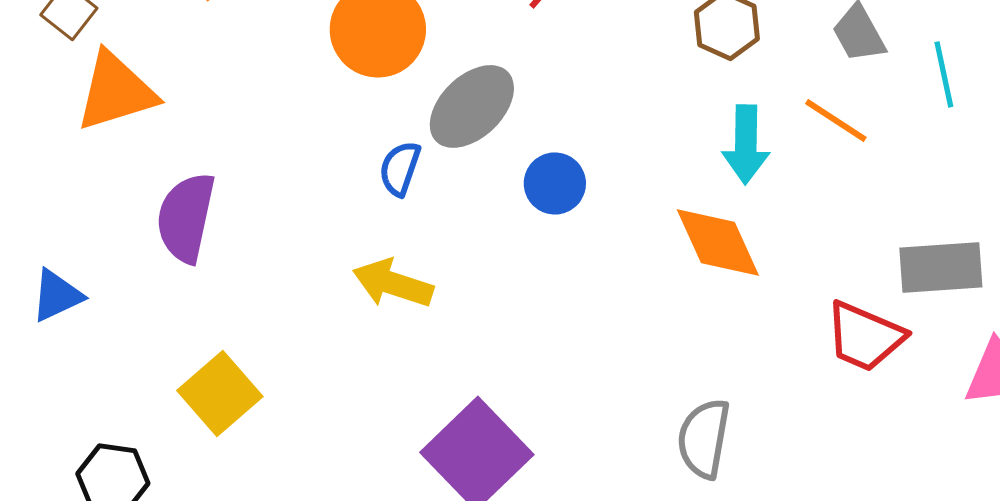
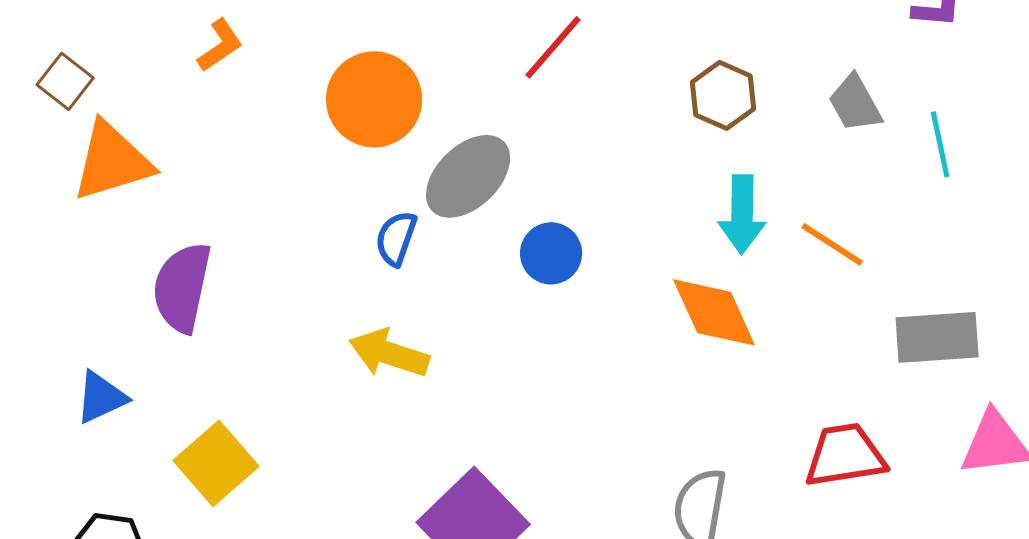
orange line: (836, 120) -> (832, 244), moved
blue triangle: (57, 295) -> (101, 397), moved
red trapezoid: (865, 336) -> (845, 455), moved, turned 148

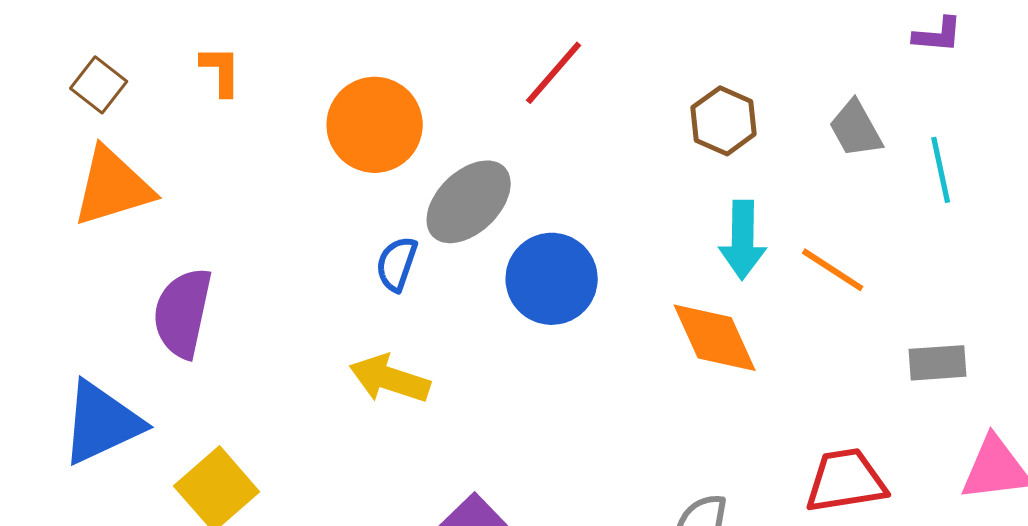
orange L-shape: (220, 45) -> (221, 71), turned -56
brown square: (65, 81) -> (99, 85), moved
blue circle: (551, 253) -> (552, 279), size x1.5
gray rectangle: (937, 337) -> (938, 363), size x0.7
blue triangle: (101, 397) -> (102, 423), size x1.6

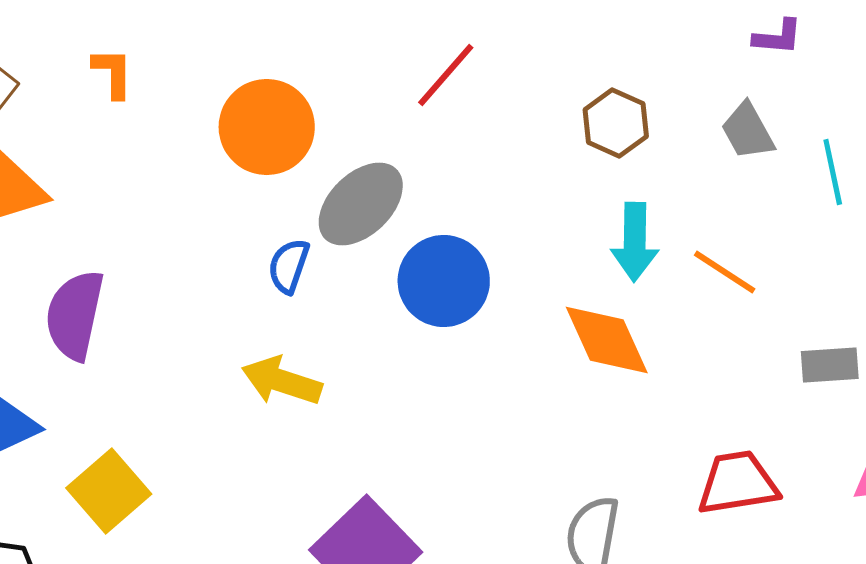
purple L-shape: (938, 35) -> (778, 37), moved

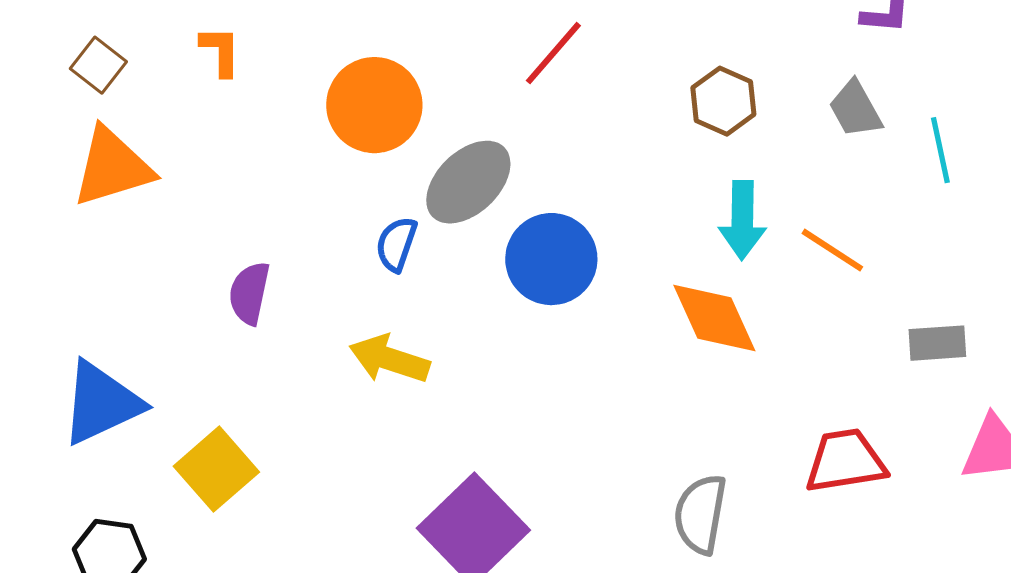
purple semicircle: (75, 315) -> (249, 293), moved, size x0.7

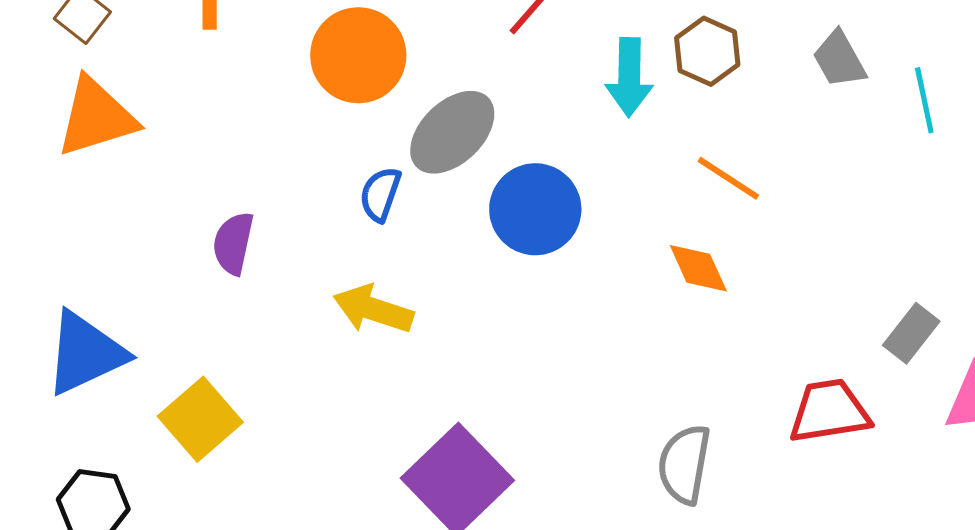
cyan arrow: (742, 220) -> (629, 77), moved
orange line: (832, 250) -> (728, 178), moved
orange diamond: (714, 318) -> (698, 268), size x0.7
gray rectangle: (937, 343) -> (911, 333), moved, turned -48

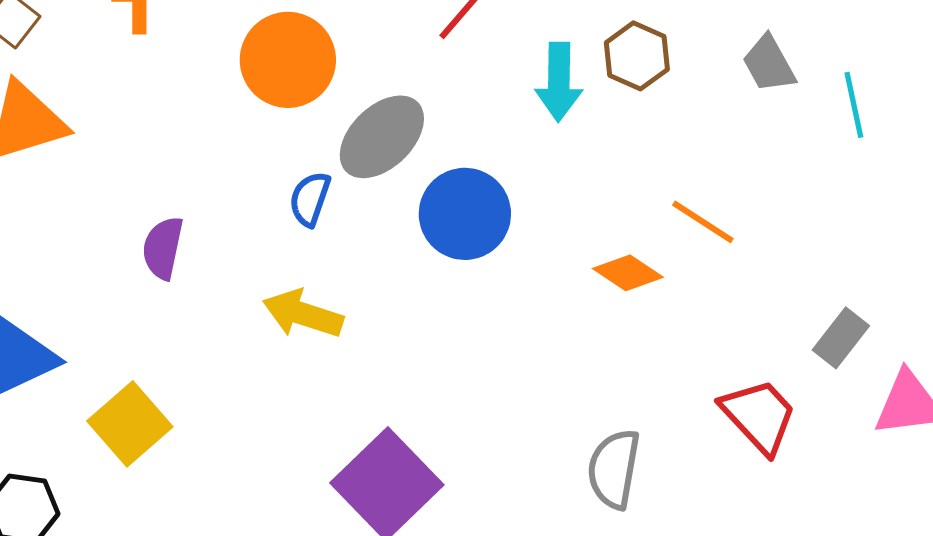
orange line: (728, 178) -> (703, 222), moved
orange diamond: (698, 268) -> (628, 273), turned -32
red trapezoid: (829, 411) -> (759, 416), turned 56

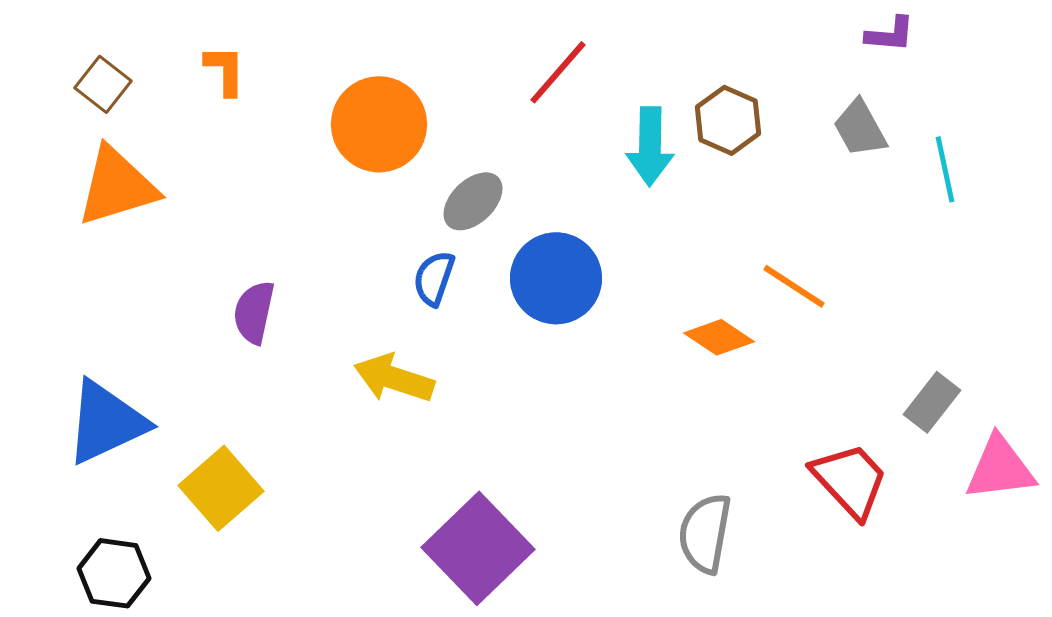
gray ellipse: (382, 137) -> (473, 201), size x0.7
blue semicircle: (310, 199) -> (434, 278), moved

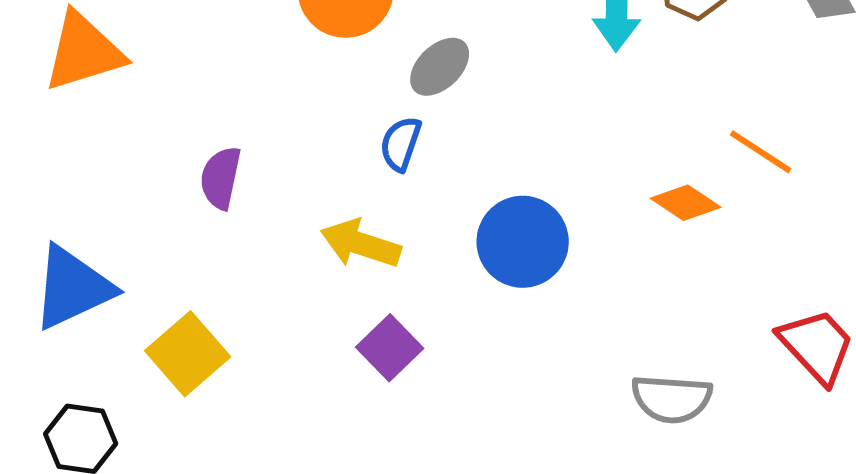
blue circle: (556, 278) -> (523, 242), moved
gray semicircle: (705, 533) -> (672, 399), turned -96
purple square: (478, 548) -> (390, 348), moved, size x0.6

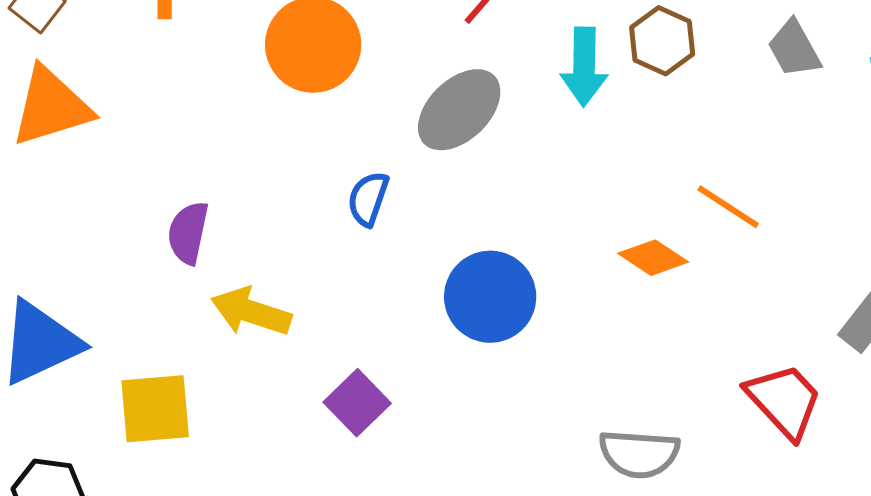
gray ellipse: (440, 67) -> (459, 110), moved, size x1.4
yellow arrow: (361, 244) -> (251, 312), moved
yellow square: (188, 354) -> (155, 409), turned 36

